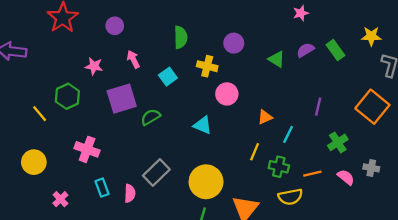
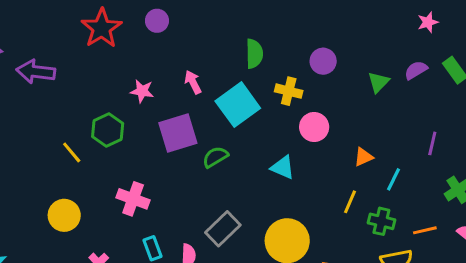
pink star: (301, 13) -> (428, 22), moved
purple circle: (115, 26) -> (157, 21), moved
green triangle: (277, 59) -> (378, 82), turned 42
cyan square: (168, 77) -> (238, 105), size x1.8

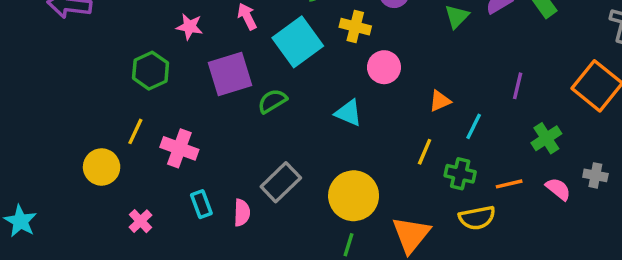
yellow line: (72, 152) -> (135, 131), moved, turned 65

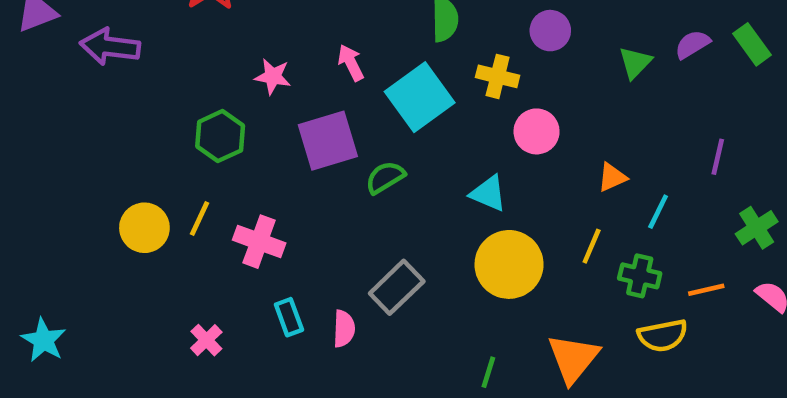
yellow circle: (102, 167) -> (144, 228), moved
yellow circle: (354, 196) -> (509, 264), moved

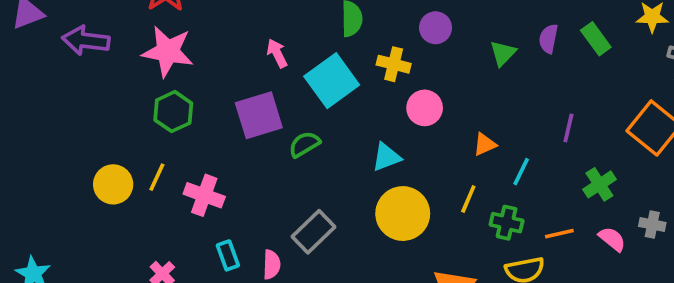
purple semicircle: (692, 44) -> (548, 39), turned -48
pink star: (273, 76) -> (168, 51), moved, size x1.8
cyan triangle: (488, 193) -> (386, 157), turned -44

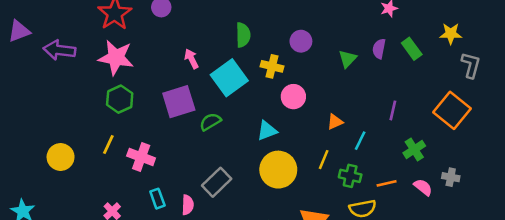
yellow circle: (113, 184) -> (61, 157), moved

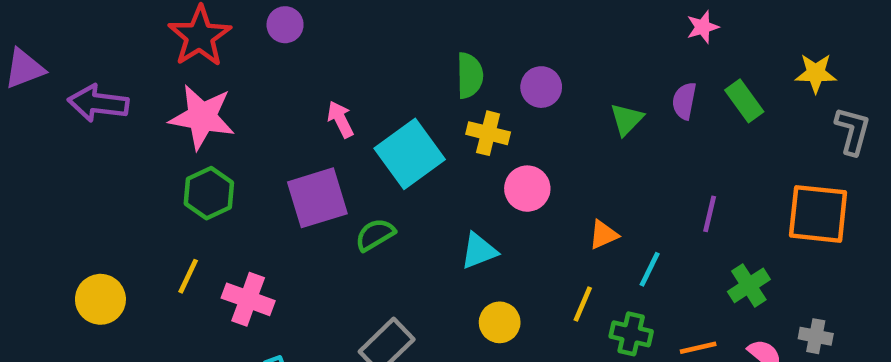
green semicircle: (243, 35) -> (470, 75), moved
orange square: (452, 110) -> (818, 214), turned -33
yellow circle: (278, 170) -> (500, 322), size x0.6

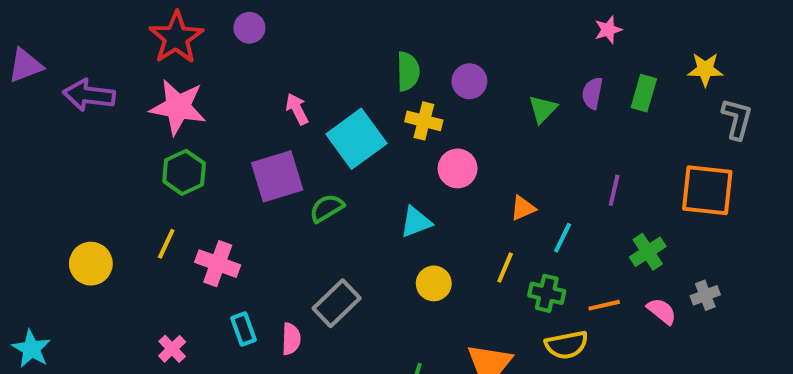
green rectangle: (744, 101) -> (644, 93), turned 52
gray cross: (816, 336) -> (705, 295), turned -32

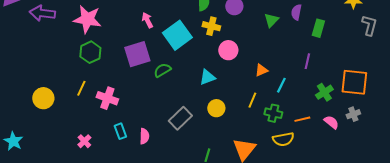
green rectangle: (644, 93) -> (318, 28), moved
orange square: (707, 190) -> (354, 82), moved
gray rectangle: (337, 303) -> (180, 118), moved

